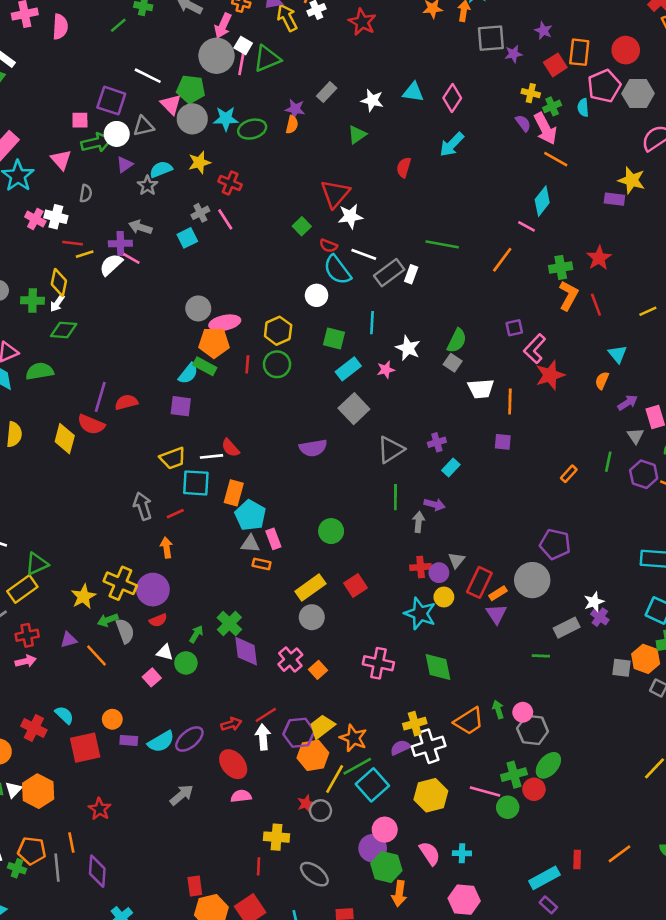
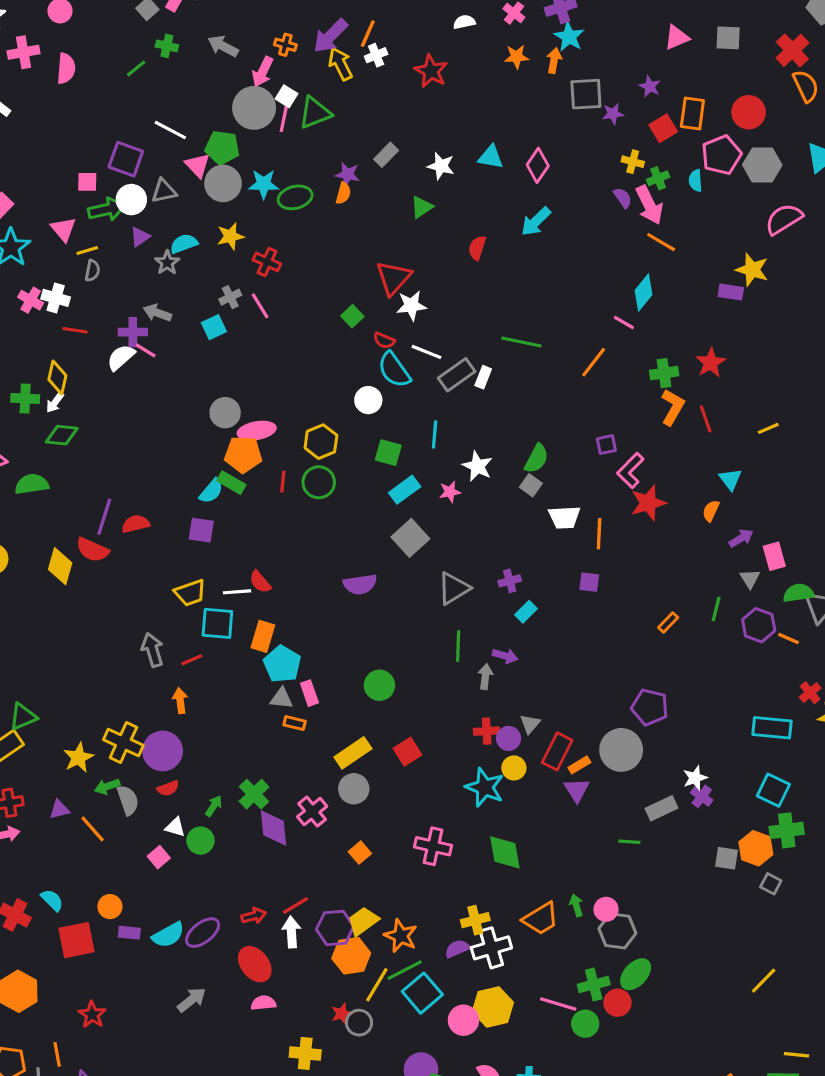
yellow line: (85, 254) -> (87, 250), moved
pink cross: (290, 660) -> (312, 812), moved
pink circle: (385, 830) -> (463, 1020), moved

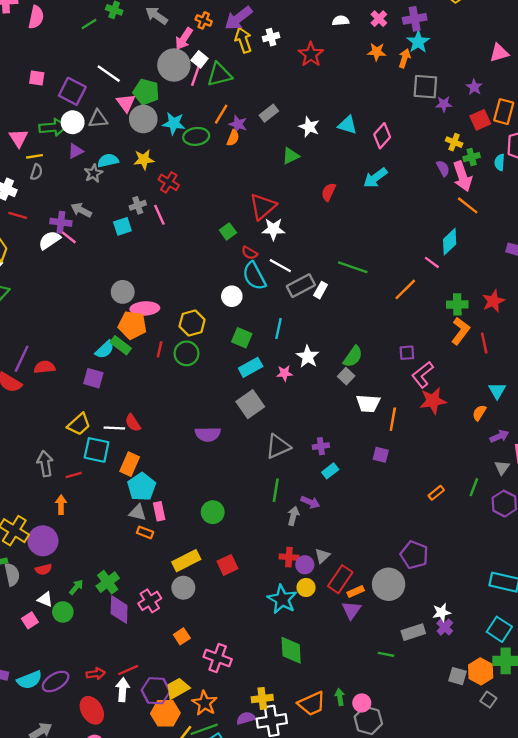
orange line: (368, 34) -> (221, 114), moved
pink square: (87, 182) -> (37, 78), moved
yellow trapezoid: (190, 593) -> (79, 424), turned -30
pink cross: (433, 846) -> (218, 658), moved

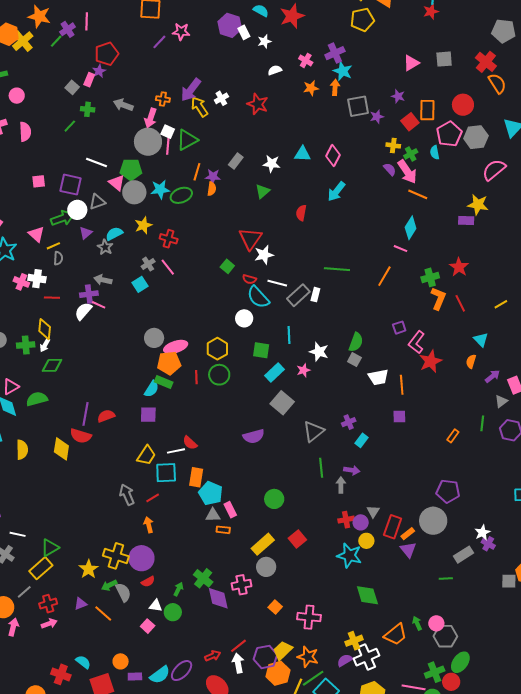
gray triangle: (502, 468) -> (501, 401), turned 32
pink cross: (150, 601) -> (241, 585), turned 36

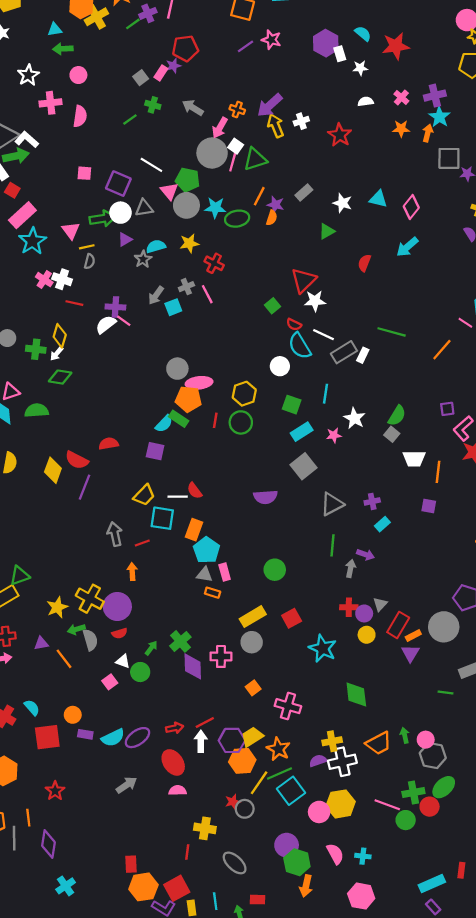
gray arrow: (103, 280) -> (156, 295), moved, turned -78
purple line: (86, 414) -> (84, 487), moved
cyan star: (349, 555) -> (323, 648), moved

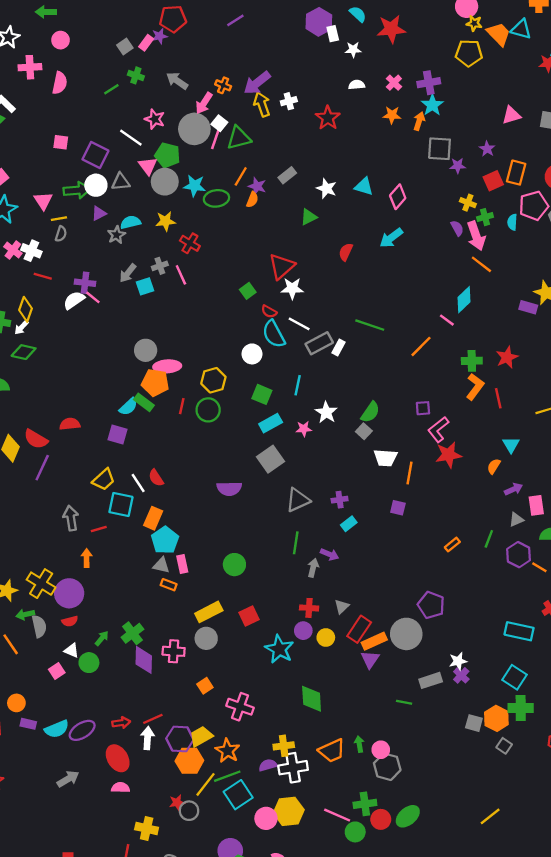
pink star: (271, 40) -> (155, 119), moved
white line: (178, 497) -> (138, 483), turned 54
purple circle: (364, 613) -> (303, 631), moved
orange rectangle: (413, 636) -> (374, 641), size x1.5
green ellipse: (444, 787) -> (408, 816), moved

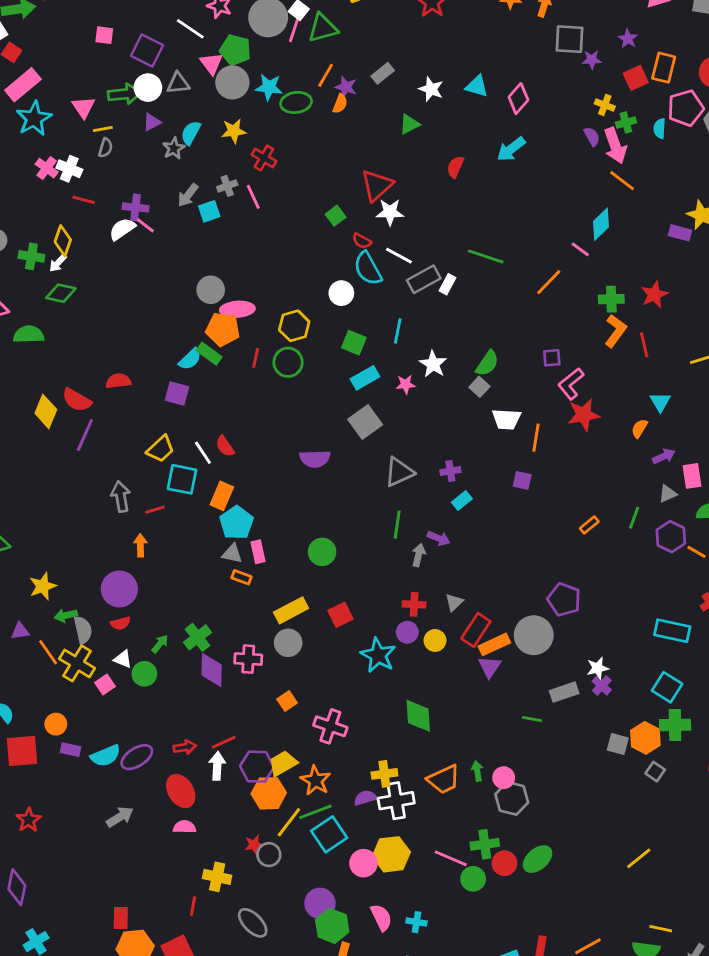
cyan semicircle: (131, 222) -> (191, 133), turned -48
yellow cross: (41, 584) -> (77, 663), moved

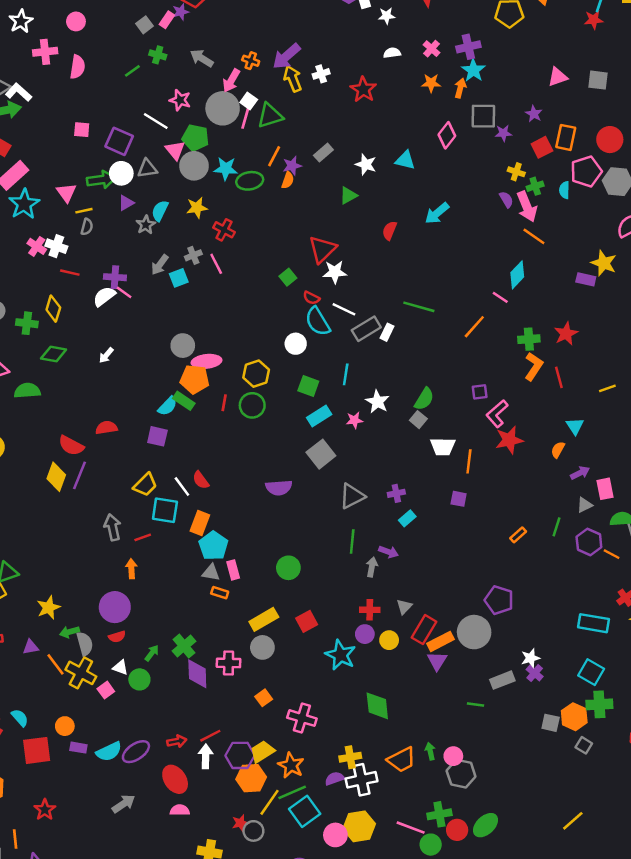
purple star: (346, 87) -> (292, 166), turned -30
pink diamond: (518, 99) -> (447, 135), moved
white arrow: (58, 263) -> (106, 355), moved
yellow diamond: (46, 411) -> (56, 477), moved

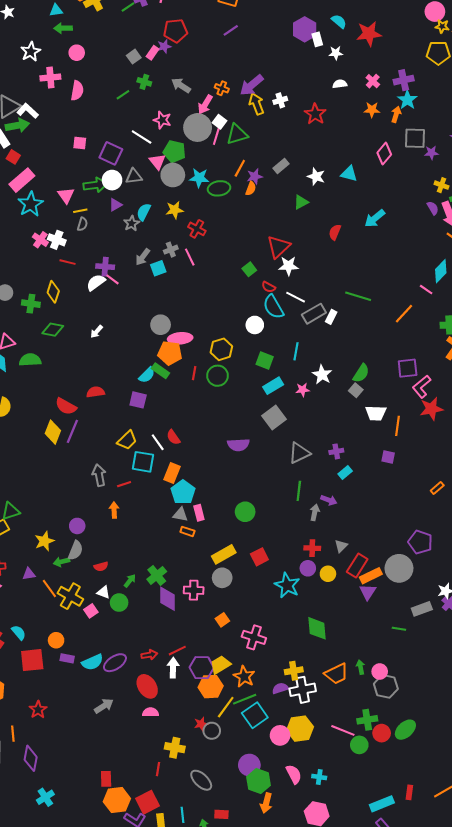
purple square: (480, 392) -> (408, 368), size x1.5
purple circle: (115, 607) -> (77, 526), moved, size x0.6
gray semicircle: (85, 644) -> (76, 550), moved, turned 36

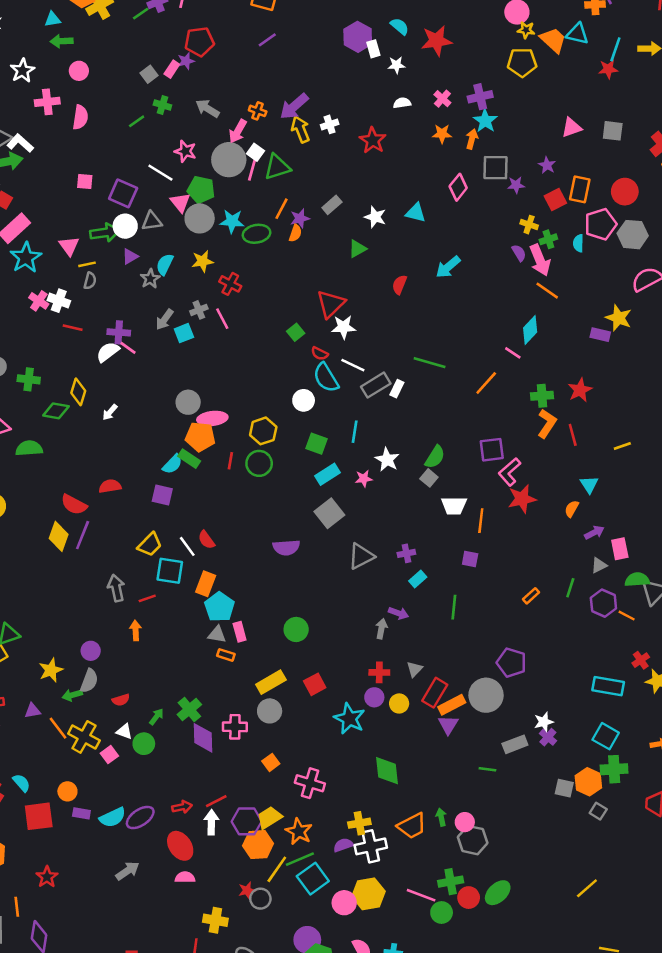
yellow diamond: (53, 292) -> (78, 392), moved
green line: (299, 491) -> (454, 607), moved

